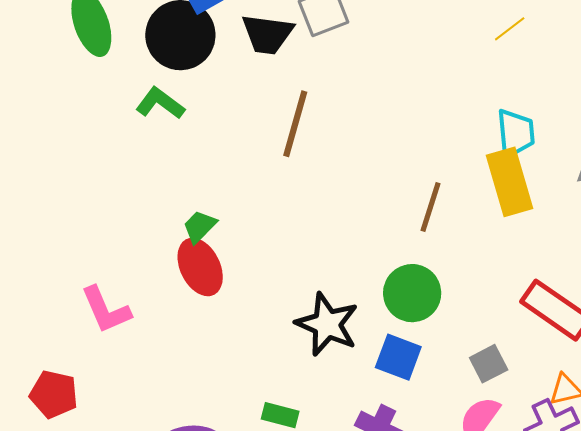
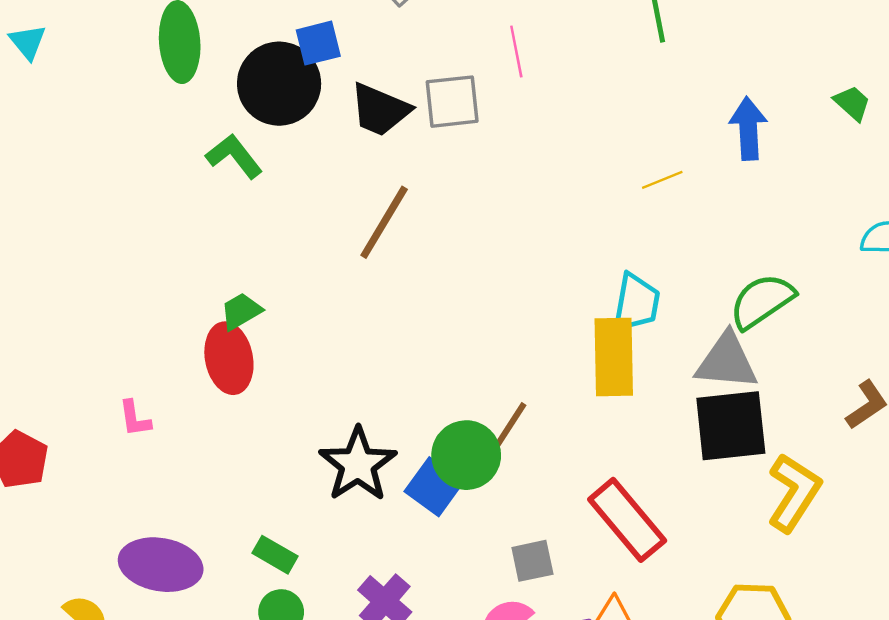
brown line: (430, 207) -> (507, 429), moved
pink L-shape: (106, 310) -> (135, 418), moved, size x0.6
blue square: (398, 357) -> (434, 487), moved

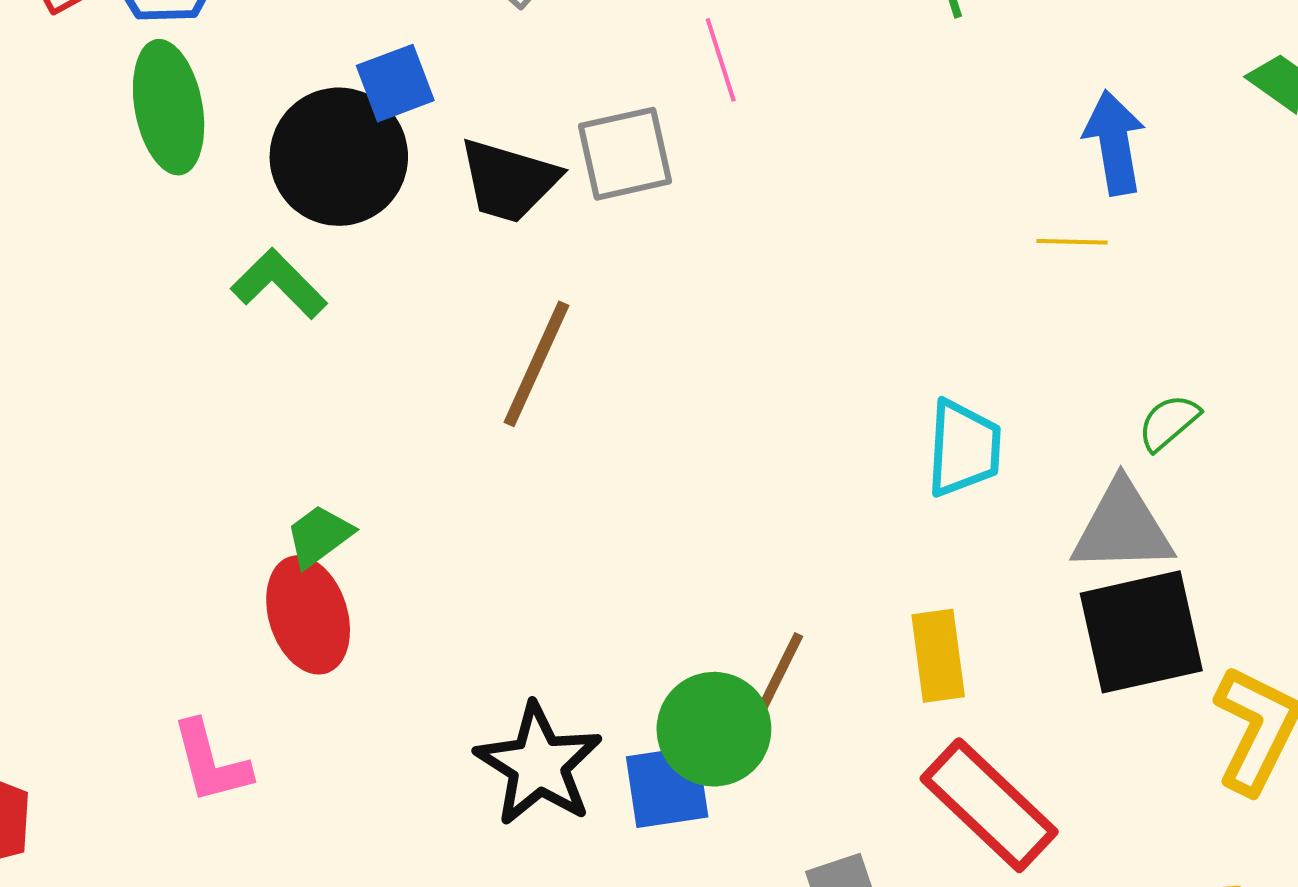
yellow line: (662, 180) -> (1072, 242), moved, turned 30
green semicircle: (762, 301) -> (1169, 422), size x0.6
yellow rectangle: (614, 357) -> (938, 656), moved, size x0.7
pink L-shape: (135, 418) -> (211, 762), moved, size x1.4
blue square: (434, 487) -> (667, 787), turned -38

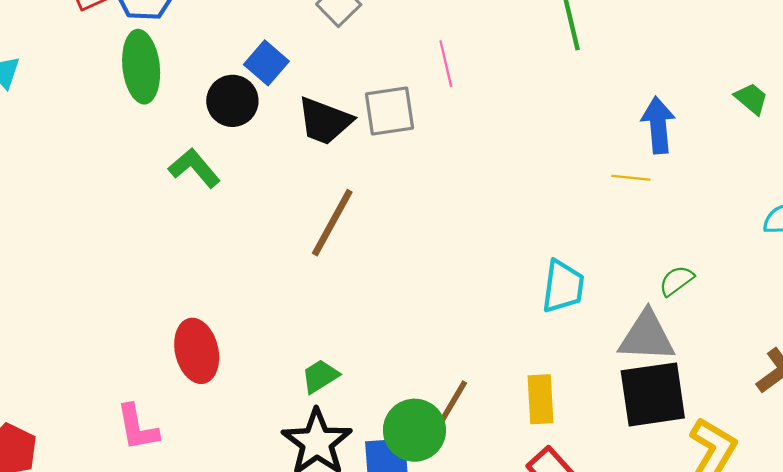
blue square: (395, 83) -> (266, 63), turned -33
black circle: (339, 157) -> (232, 101), size x0.7
green trapezoid: (319, 536) -> (320, 376), moved

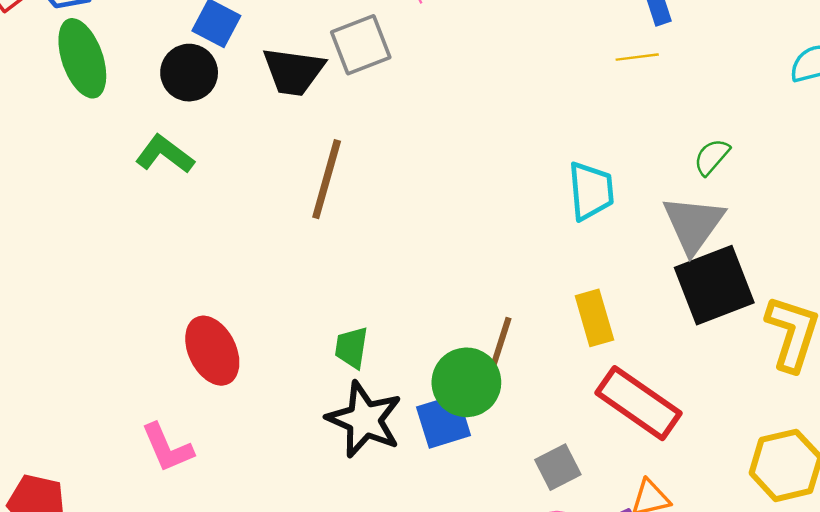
gray triangle: (647, 336) -> (693, 224), turned -44
green trapezoid: (320, 376) -> (351, 348), turned -36

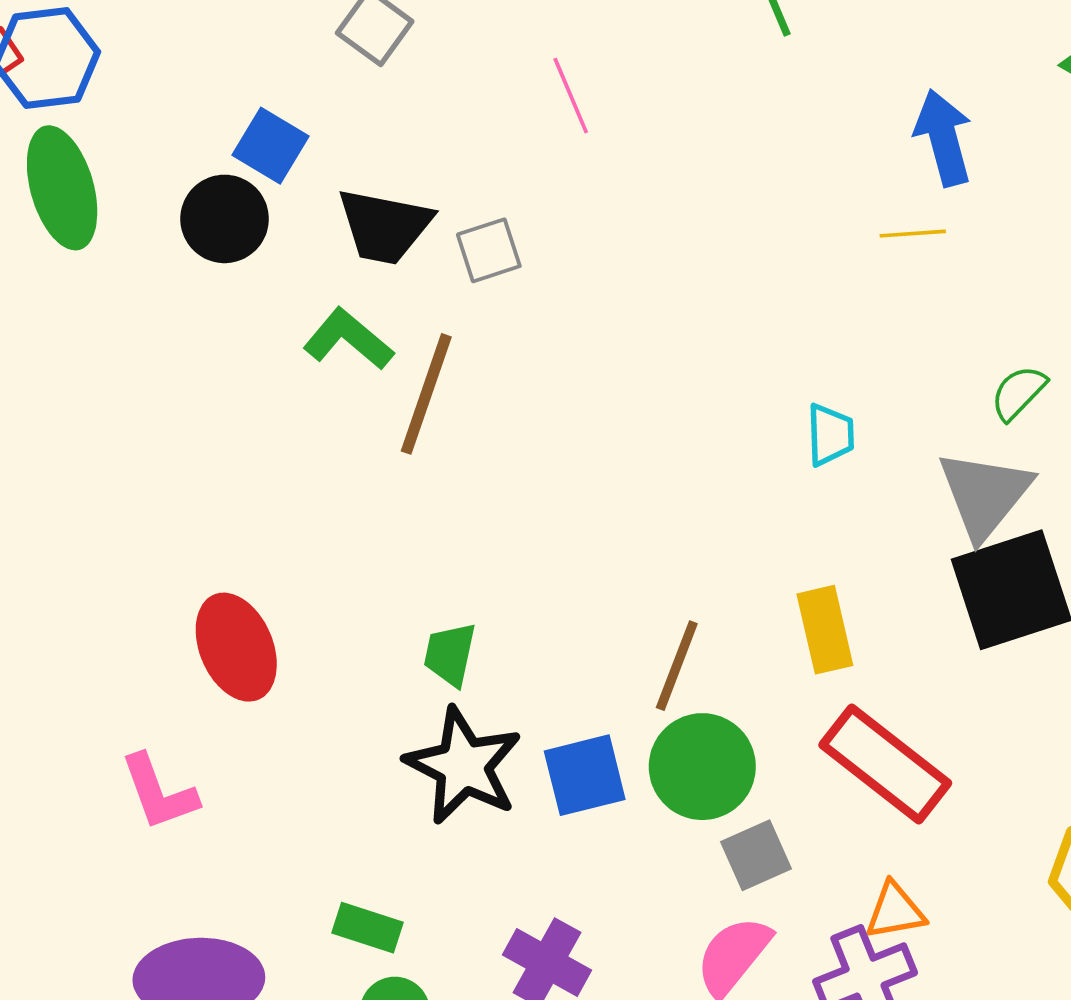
gray square: (361, 45) -> (489, 250), moved, size x0.7
green L-shape: (165, 154) -> (348, 339), moved
cyan trapezoid: (591, 191) -> (830, 435), size x0.7
green circle: (466, 382) -> (702, 767), moved

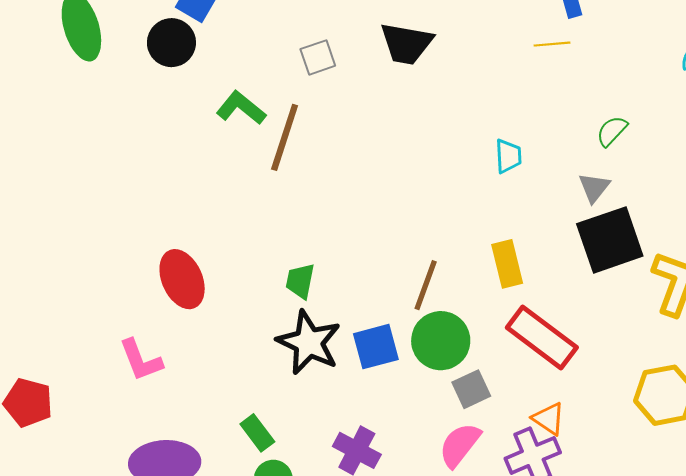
black trapezoid: (384, 226) -> (406, 44), moved
gray triangle: (985, 494) -> (594, 188), size x0.6
orange triangle: (895, 911) -> (549, 419), turned 45
green rectangle: (368, 928) -> (257, 433), turned 36

